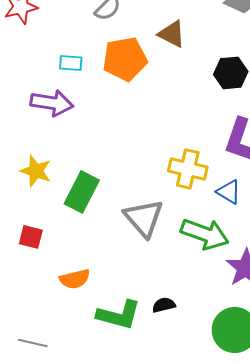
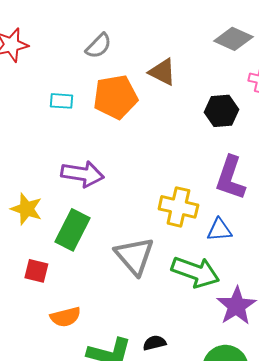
purple arrow: (52, 103) -> (82, 174), moved
blue triangle: (229, 192) -> (219, 230), turned -36
red square: (31, 237) -> (36, 271), moved

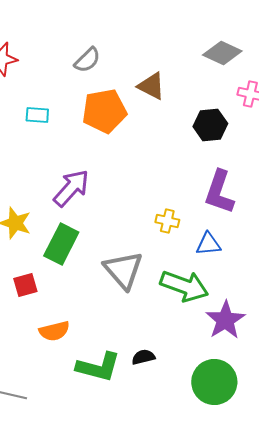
cyan rectangle: (61, 101) -> (37, 115), moved
purple arrow: (82, 174) -> (71, 188), turned -57
yellow cross: (178, 207) -> (167, 221), size x0.6
red square: (36, 271) -> (25, 285), turned -30

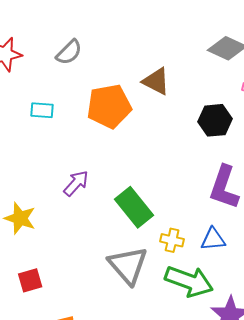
gray semicircle: (87, 60) -> (69, 52), moved
purple arrow: (71, 188) -> (76, 183), size x0.7
yellow cross: (167, 221) -> (172, 240), moved
green rectangle: (61, 244) -> (134, 207), moved, turned -66

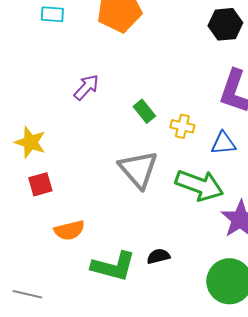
green rectangle: (134, 207) -> (144, 111), size x0.6
yellow star: (20, 218) -> (30, 142), moved
yellow cross: (172, 240) -> (182, 126), moved

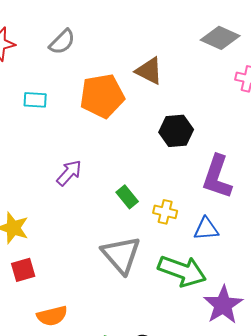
black hexagon: (225, 24) -> (176, 131), moved

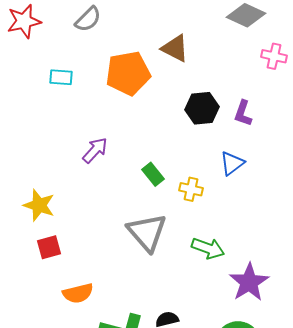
purple L-shape: (217, 177) -> (243, 113), moved, size x0.6
blue triangle: (206, 229) -> (232, 163), moved, turned -32
green arrow: (182, 271) -> (208, 248), size x0.7

